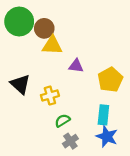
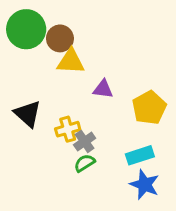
cyan rectangle: (103, 115) -> (140, 155), turned 66
gray cross: (70, 141) -> (85, 141), moved

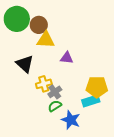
yellow pentagon: (149, 108) -> (97, 87), moved, turned 30
black triangle: (28, 114) -> (25, 64), moved
blue star: (145, 185) -> (71, 120), moved

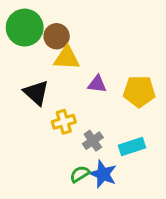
yellow pentagon: (97, 87) -> (139, 91), moved
gray cross: (55, 92) -> (93, 141), moved
green semicircle: (55, 106) -> (80, 174), moved

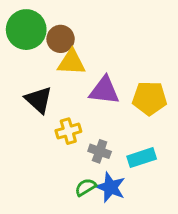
purple triangle: (97, 84) -> (104, 90), size x1.5
gray cross: (93, 141) -> (100, 151), turned -36

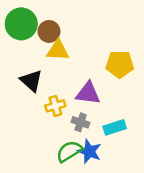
purple triangle: (104, 90) -> (88, 93), moved
yellow pentagon: (150, 98) -> (120, 64), moved
green semicircle: (86, 187) -> (69, 151), size x1.5

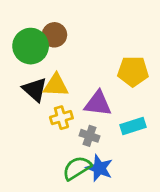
green circle: (21, 24) -> (31, 46), moved
yellow triangle: (58, 50) -> (56, 85), moved
cyan rectangle: (115, 127) -> (133, 126), moved

